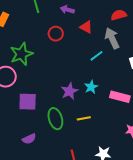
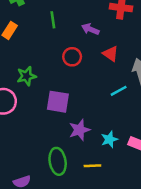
green star: (21, 54) -> (26, 76), size x0.7
cyan star: (91, 87) -> (109, 139), moved
purple square: (28, 102) -> (58, 102), moved

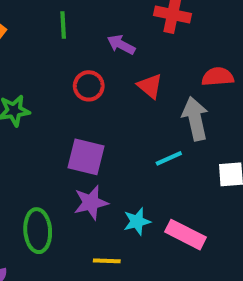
cyan line: (119, 91) -> (169, 158), moved
purple square: (58, 102) -> (86, 157), moved
green ellipse: (58, 161) -> (38, 231), moved

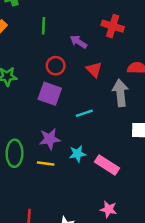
purple square: (86, 157) -> (50, 94), moved
cyan line: (169, 158) -> (84, 113), moved
yellow line: (107, 261) -> (46, 164), moved

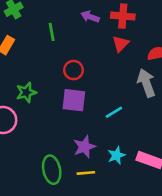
purple arrow: (79, 42) -> (90, 17), moved
red triangle: (94, 70) -> (120, 44), moved, turned 42

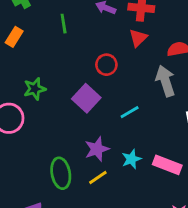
red circle: (73, 70) -> (106, 65), moved
purple square: (74, 100) -> (86, 98), turned 35
yellow line: (86, 173) -> (98, 177), turned -30

